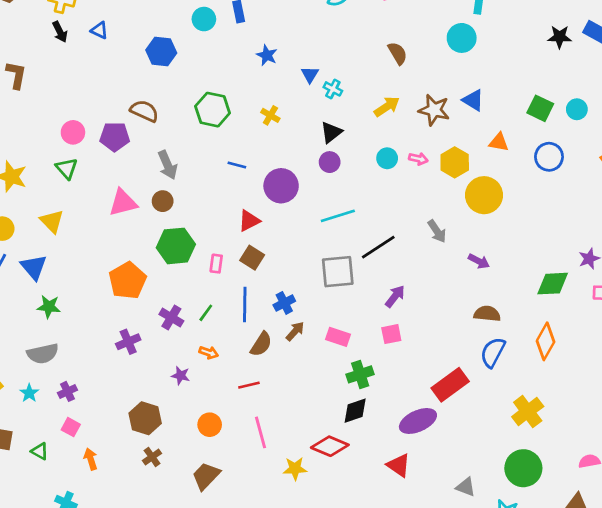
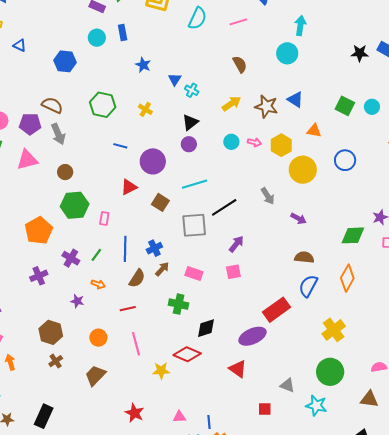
blue circle: (549, 157) -> (345, 160), moved
gray arrow: (168, 165) -> (58, 134), moved
pink triangle: (123, 203) -> (27, 160), moved
brown square: (252, 258) -> (160, 202), moved
green cross: (360, 374) -> (179, 304), moved, turned 30

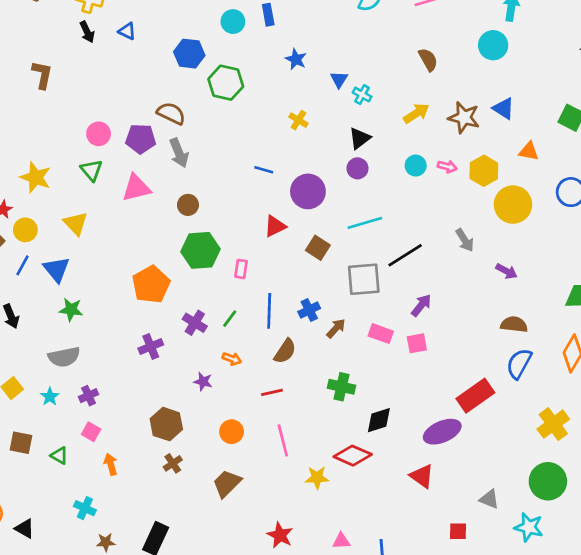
green hexagon: (103, 105) -> (226, 83), moved
brown arrow: (162, 269) -> (336, 328), moved
pink rectangle: (194, 274) -> (381, 334), moved

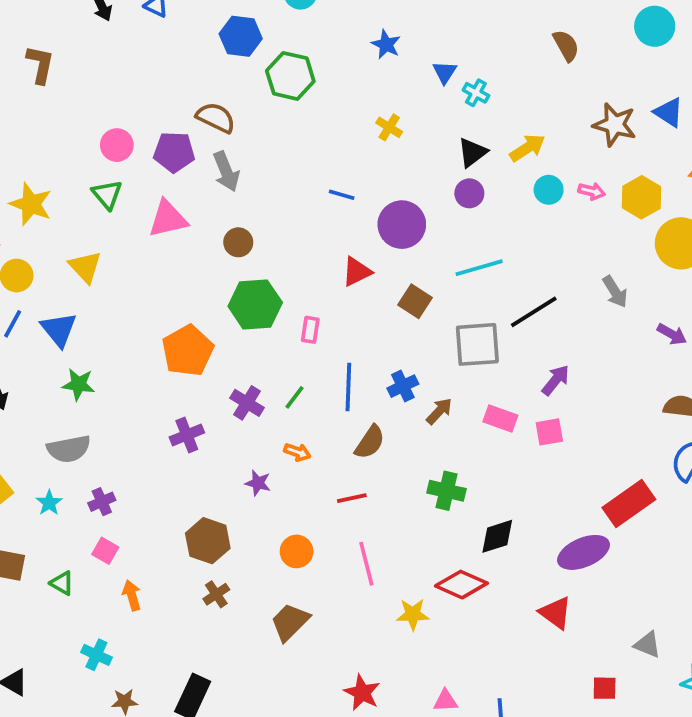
yellow arrow: (416, 113) -> (527, 148), moved

